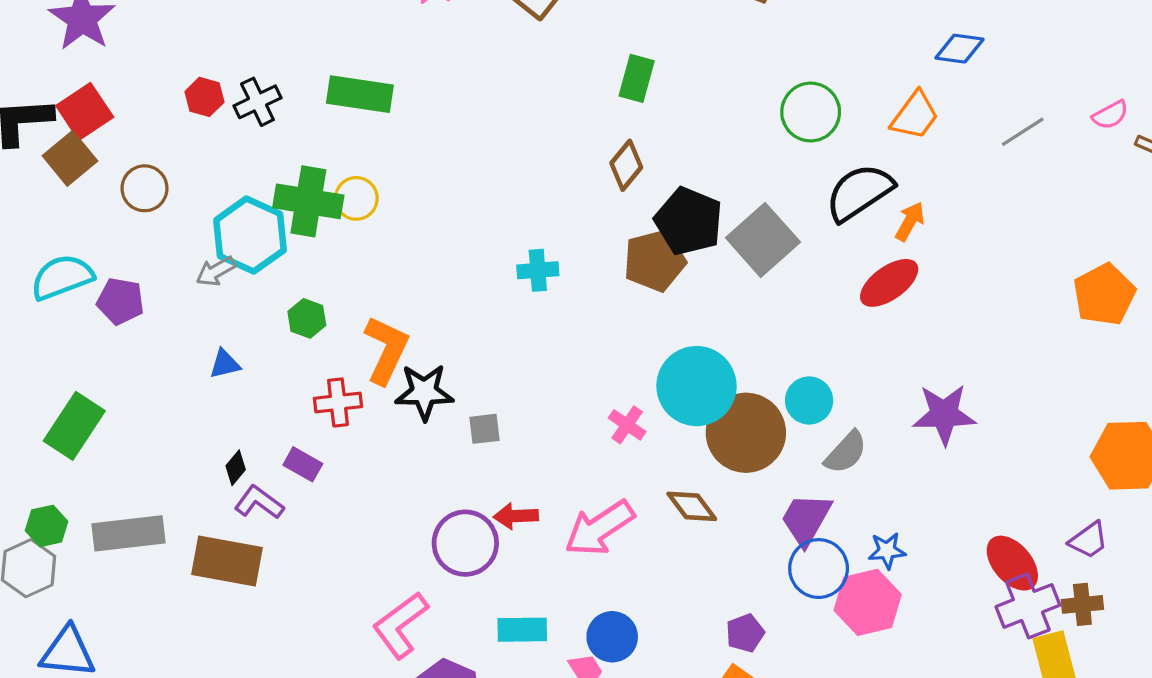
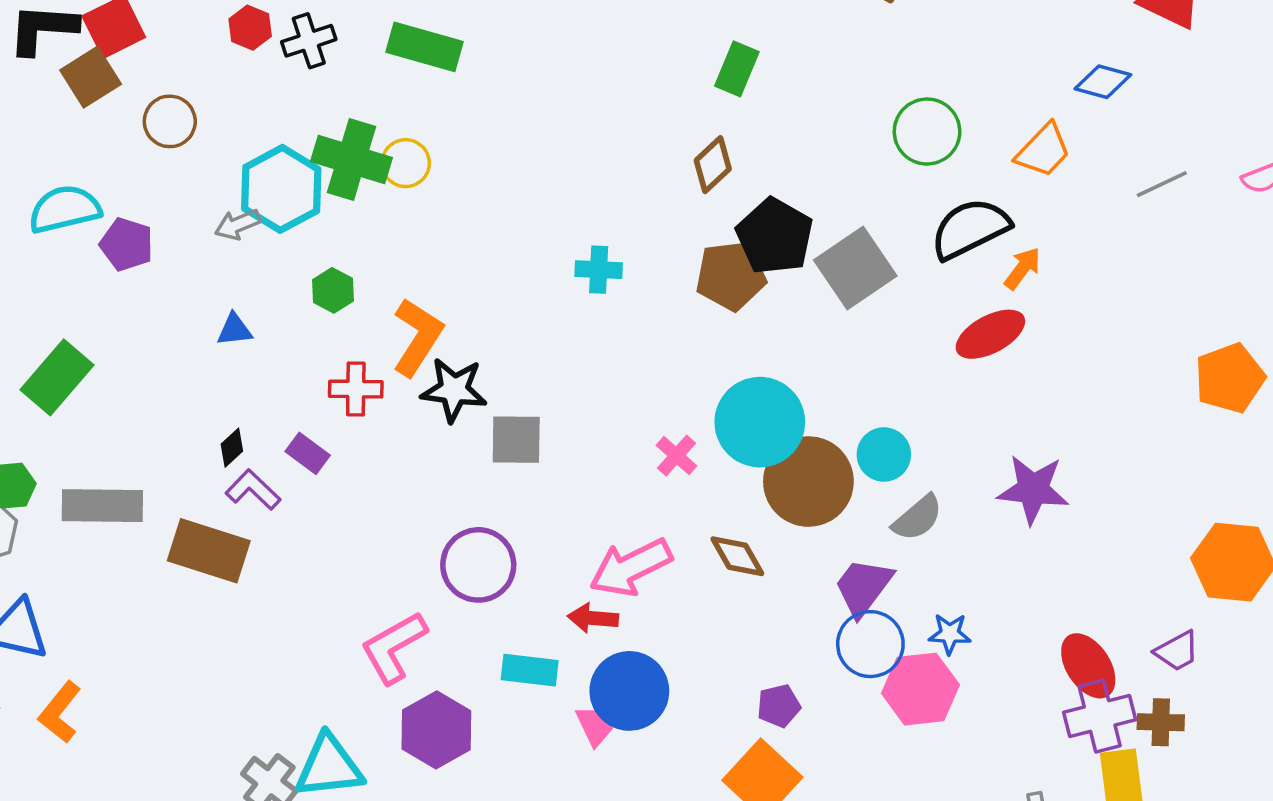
gray square: (485, 429) -> (516, 440), size x1.5
red arrow: (516, 516) -> (593, 618), moved
blue circle: (612, 637) -> (629, 691), size x1.4

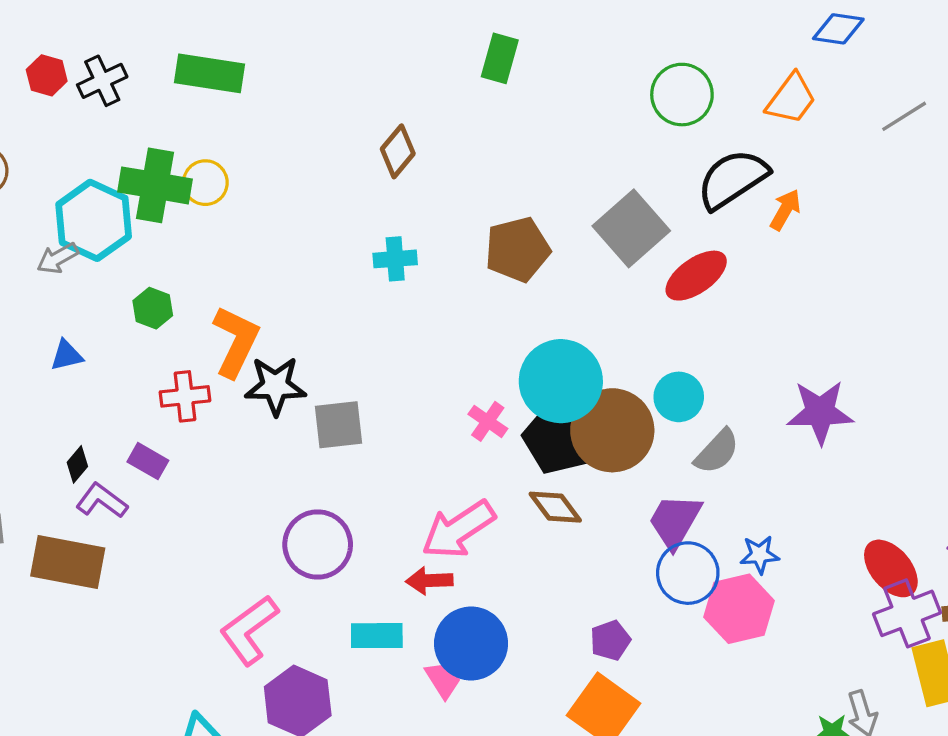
brown diamond: (713, 165) -> (398, 151), moved
black pentagon: (775, 236) -> (559, 438), moved
red ellipse: (990, 334) -> (696, 276), moved

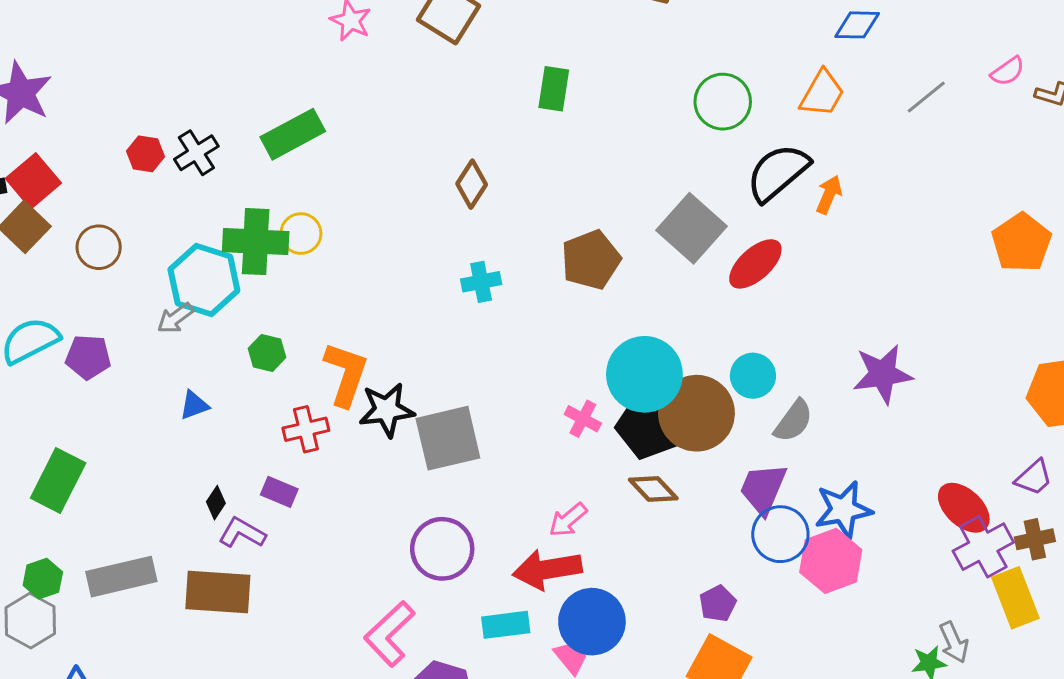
green rectangle: (210, 73) -> (293, 134), turned -30
gray square: (338, 425) -> (448, 438), size x1.4
pink arrow: (458, 530) -> (568, 520), size x0.6
blue star: (760, 555) -> (843, 510), size x1.6
red arrow: (429, 581) -> (547, 569), size x1.6

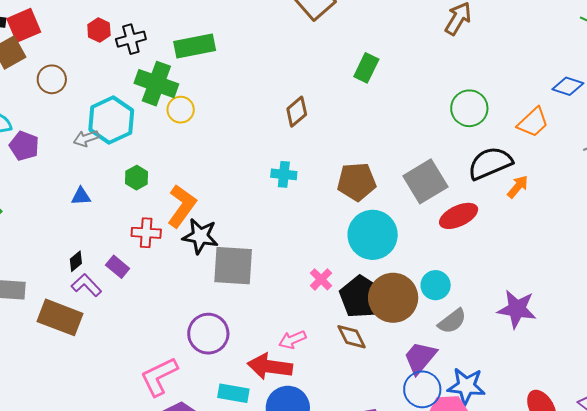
green cross: (256, 242) -> (156, 84), moved
cyan circle: (644, 374) -> (373, 235), moved

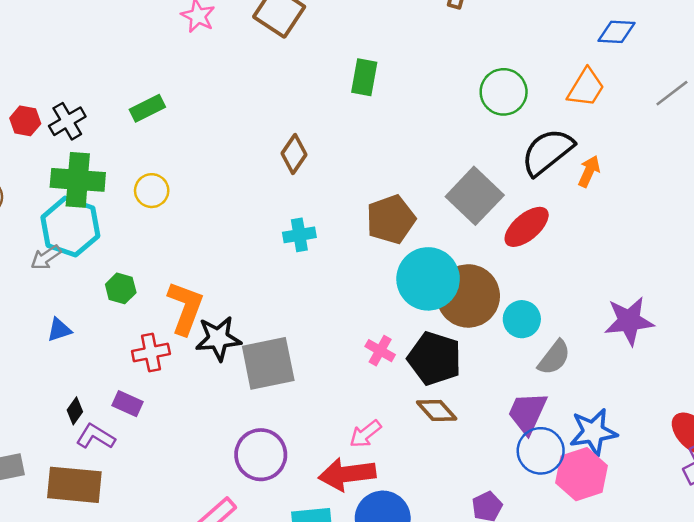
green rectangle: (195, 46) -> (147, 108), size x0.7
green cross: (156, 84) -> (78, 180), moved
brown circle: (393, 298) -> (468, 296), moved

